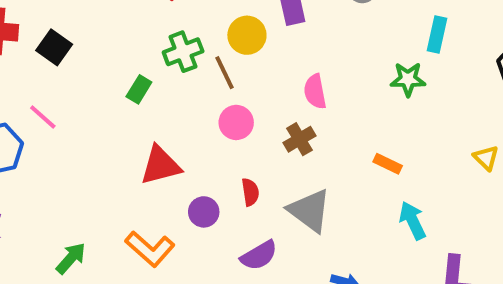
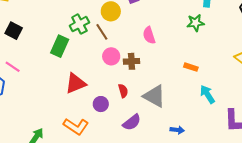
green rectangle: (139, 89) -> (60, 46), size x1.5
brown cross: (299, 139) -> (132, 61), moved, turned 35

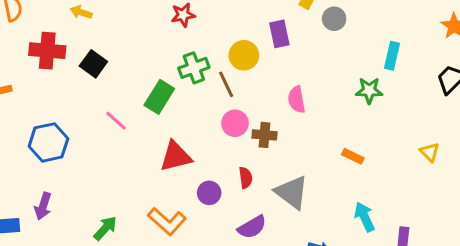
pink line: (13, 67) -> (116, 121), moved
cyan arrow: (207, 94) -> (364, 217), moved

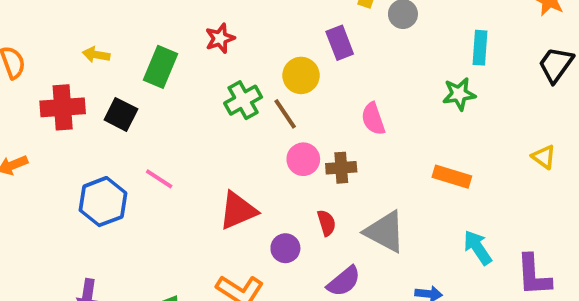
green rectangle: (159, 97) -> (160, 67), moved
blue hexagon: (48, 142) -> (103, 202), moved
orange rectangle: (353, 156) -> (452, 177), size x1.4

